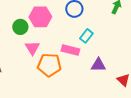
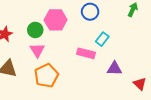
pink triangle: (32, 48) -> (37, 50), moved
orange pentagon: (49, 65) -> (46, 76), moved, turned -30

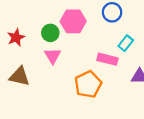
orange pentagon: (46, 76) -> (88, 84), moved

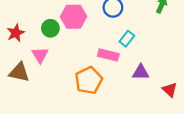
pink triangle: (53, 56) -> (40, 55), moved

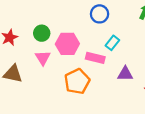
pink hexagon: (74, 17) -> (67, 44), moved
pink triangle: (40, 55) -> (43, 58), moved

